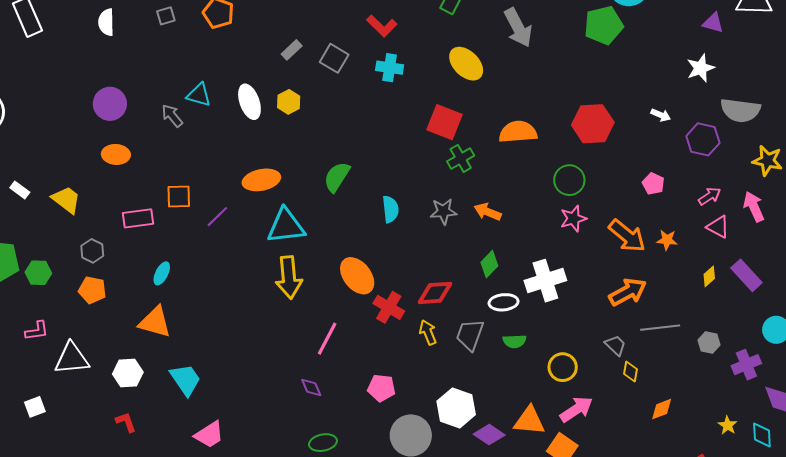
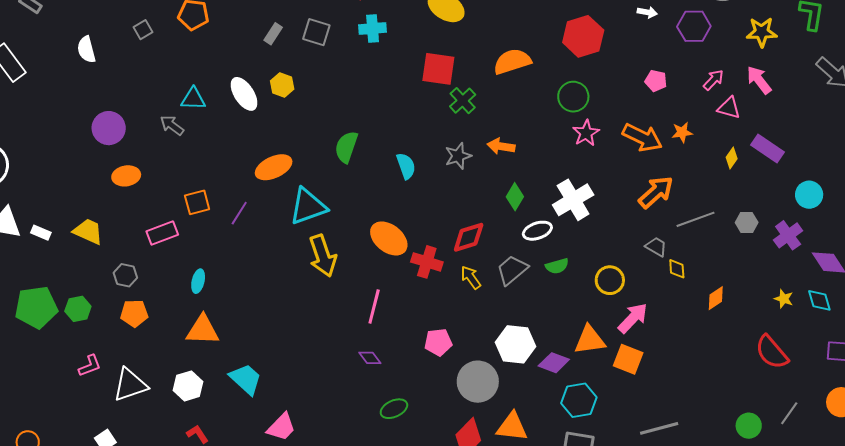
gray trapezoid: (470, 335) -> (512, 270), turned 44

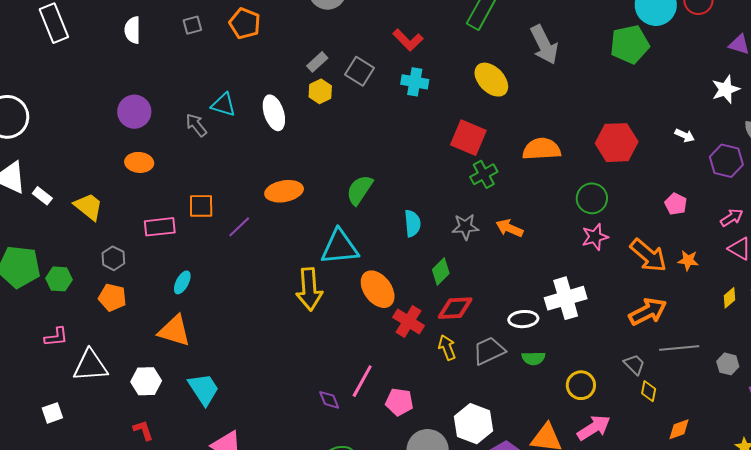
yellow hexagon: (282, 85) -> (320, 91), moved
green diamond: (515, 197) -> (441, 271), moved
cyan triangle: (308, 206) -> (340, 247), moved
pink line: (374, 307) -> (362, 381), moved

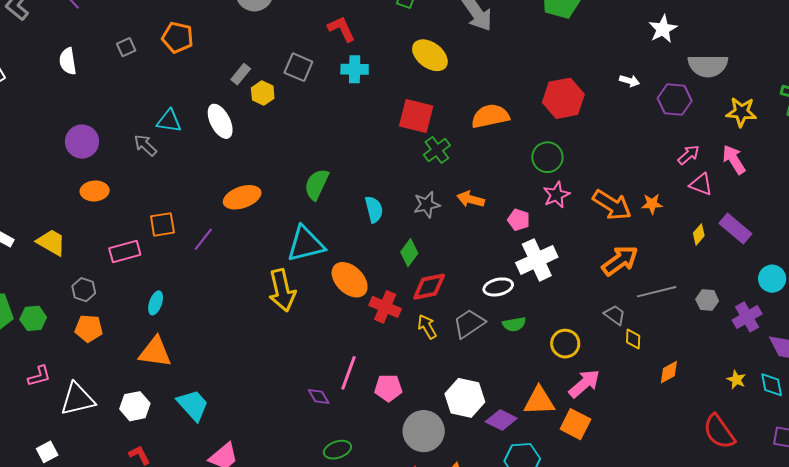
red L-shape: (408, 40) -> (341, 29), turned -152
gray rectangle: (317, 62) -> (241, 74), moved
pink pentagon: (676, 204) -> (519, 220), moved

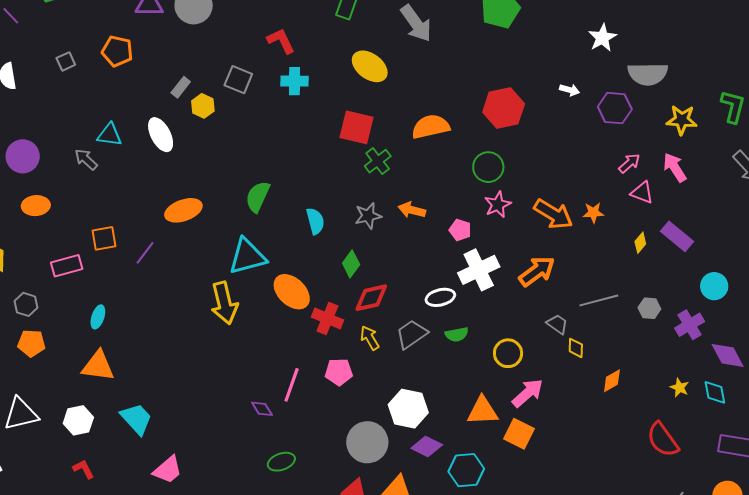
orange arrow: (620, 261) -> (537, 271), moved
pink pentagon: (388, 388) -> (339, 372), moved
purple diamond: (501, 420) -> (427, 447), moved

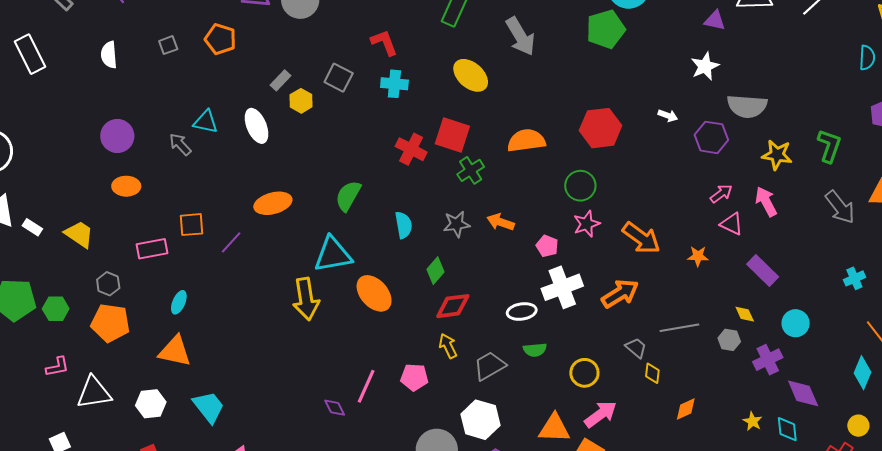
orange star: (593, 213) -> (698, 256), moved
yellow diamond: (640, 243) -> (745, 314), moved, turned -70
red cross: (327, 319) -> (411, 149), moved
gray trapezoid: (412, 334) -> (490, 366), moved
orange pentagon: (31, 343) -> (110, 323), size x1.4

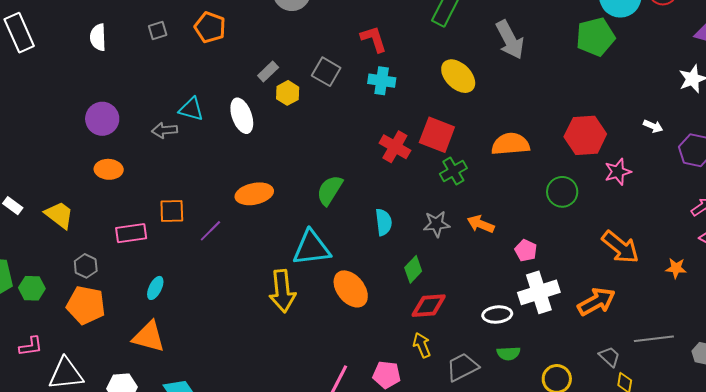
gray arrow: (180, 144) -> (165, 130), turned -55
pink star: (587, 224) -> (618, 172), moved

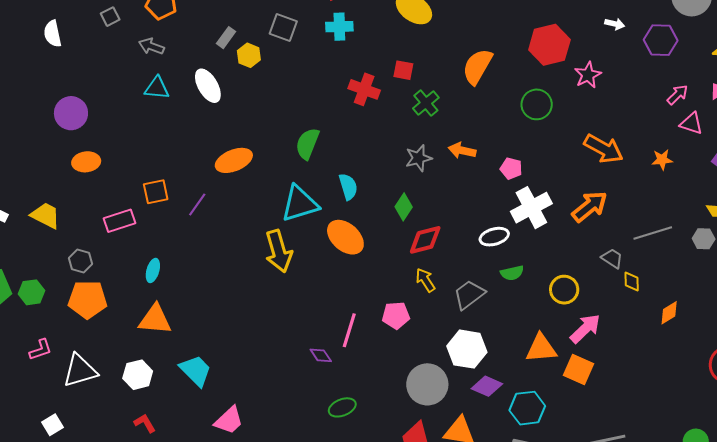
gray arrow: (165, 130) -> (151, 46), moved, turned 35
red square: (437, 135) -> (403, 70), size x0.6
orange semicircle: (510, 144) -> (477, 66), turned -45
cyan semicircle: (384, 222) -> (348, 187), moved

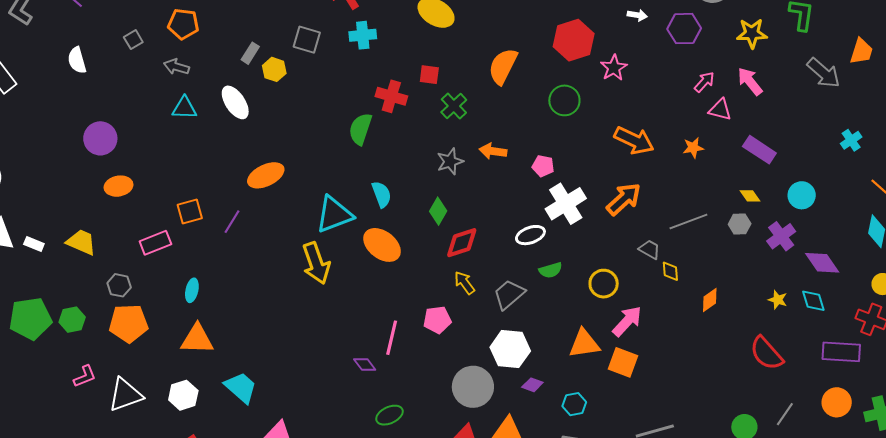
green semicircle: (307, 144) -> (360, 129), moved
purple diamond: (487, 386) -> (532, 385), size x0.7
cyan hexagon: (527, 408) -> (574, 404), size x0.7

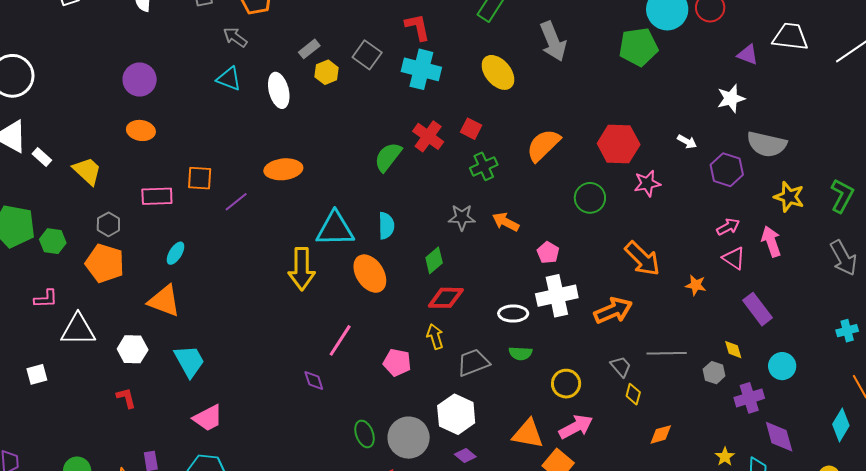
cyan cross: (363, 35) -> (421, 69), size x1.4
pink line: (392, 338) -> (340, 340), moved
green ellipse: (389, 415) -> (364, 434), moved, turned 76

